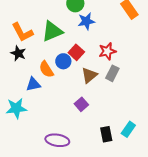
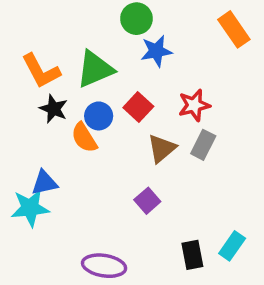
black star: (18, 53) -> (54, 109), moved
blue circle: (63, 61) -> (99, 116), moved
blue triangle: (33, 84) -> (45, 183), moved

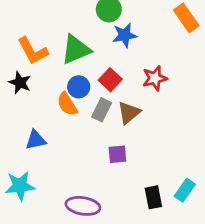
black star: (54, 109) -> (20, 83), moved
gray rectangle: (203, 145) -> (102, 110), moved
purple square: (147, 201) -> (117, 154), turned 36
cyan star: (30, 208) -> (20, 186), moved

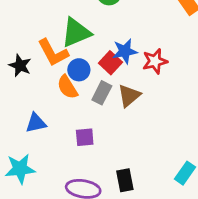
blue star: (125, 35) -> (125, 51), moved
orange L-shape: (33, 51) -> (53, 53), moved
purple square: (117, 154) -> (85, 137), moved
black rectangle: (153, 197) -> (125, 180), moved

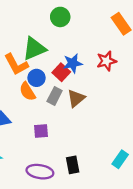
red star: (155, 61) -> (107, 61), moved

